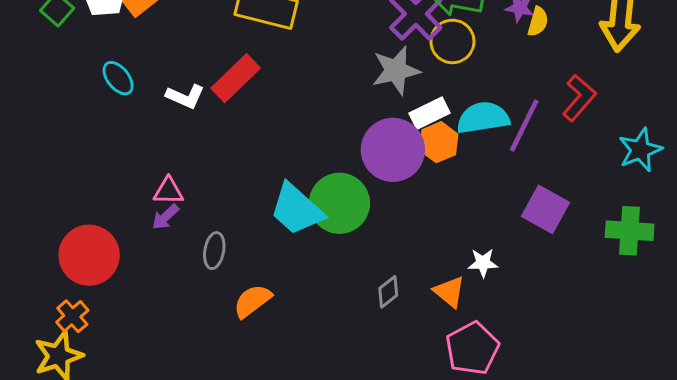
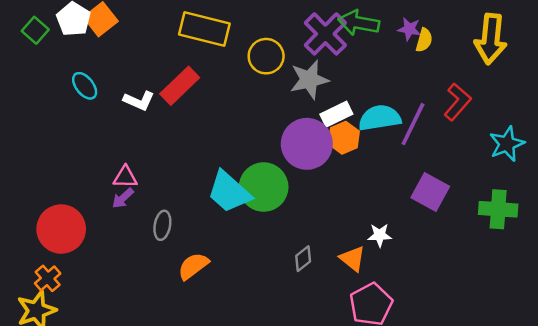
yellow circle: (452, 41) -> (266, 56), moved

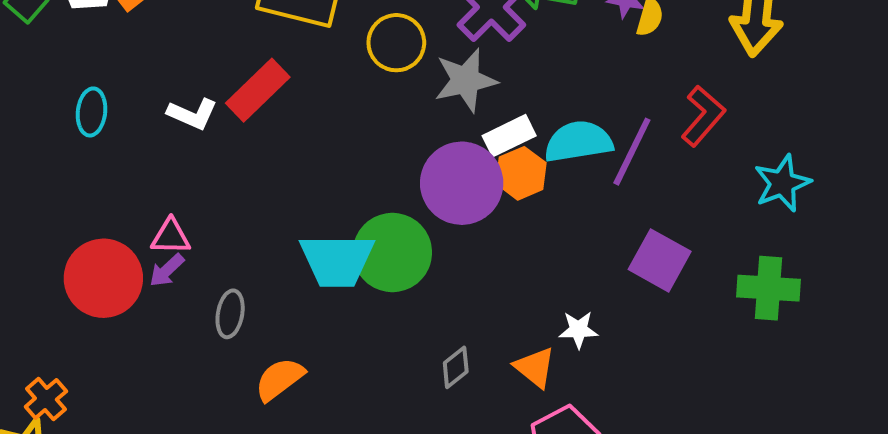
cyan ellipse: (85, 86) -> (91, 112), moved, turned 44
cyan trapezoid: (229, 192) -> (337, 260), turned -42
red circle: (61, 229) -> (103, 278), moved

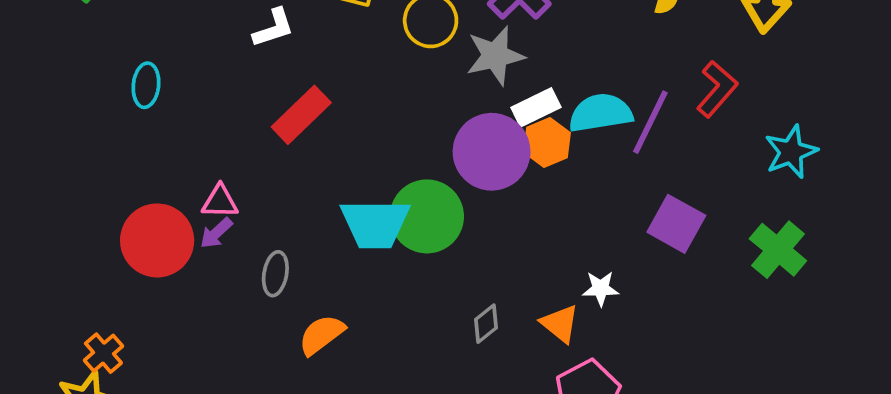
red rectangle: (258, 90) -> (301, 115), moved
white L-shape: (192, 114) -> (273, 28), moved, turned -42
green cross: (768, 288) -> (778, 250), turned 36

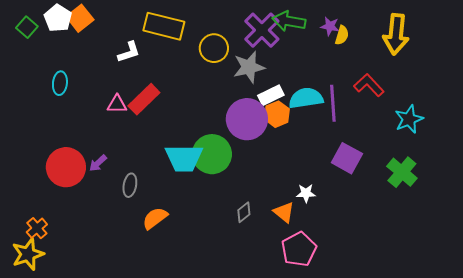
red L-shape: (717, 89) -> (369, 85), turned -84
purple line: (650, 122) -> (333, 103), turned -30
pink triangle: (220, 202) -> (117, 104), moved

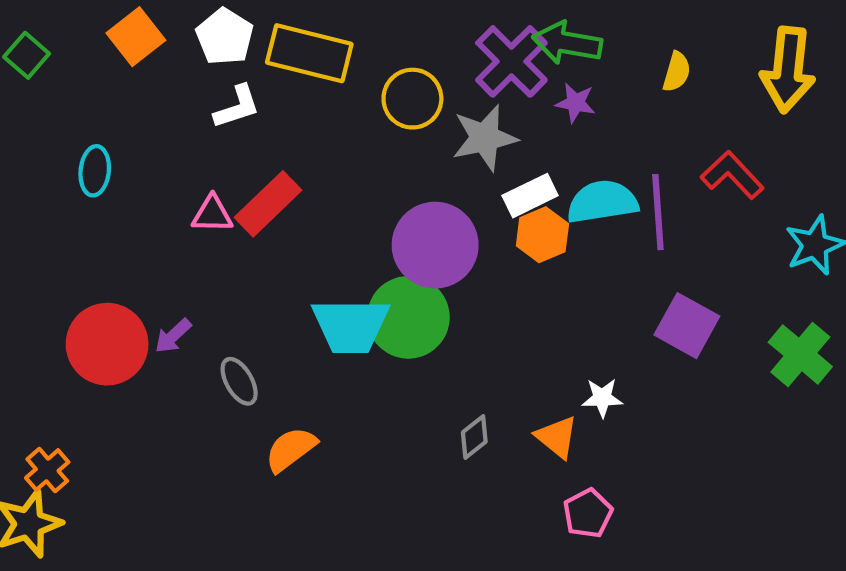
white pentagon: (58, 18) -> (225, 37), moved
purple star: (330, 26) -> (575, 103), moved
purple circle: (247, 119) -> (435, 245), moved
gray ellipse: (130, 185) -> (239, 381), turned -40
pink pentagon: (299, 249) -> (588, 513), size x0.7

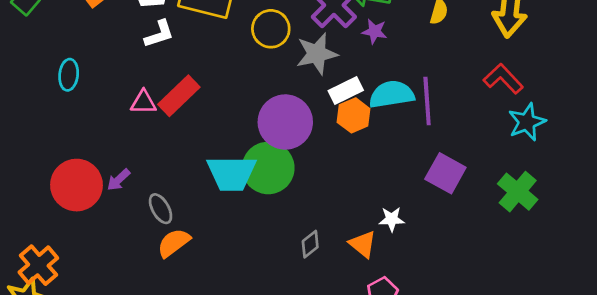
red L-shape: (732, 175) -> (503, 79), moved
orange semicircle: (291, 449) -> (174, 243), moved
orange cross: (47, 470) -> (38, 265), size x1.4

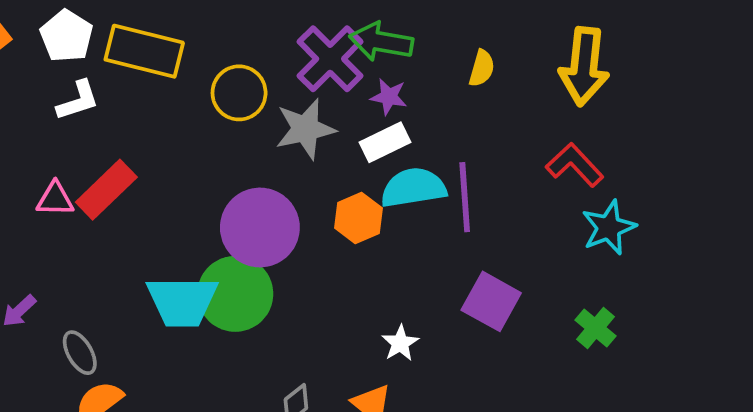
white rectangle: (346, 90) -> (385, 142), moved
green cross: (518, 192) -> (595, 328), size x0.7
white star: (392, 219) -> (400, 343), moved, turned -30

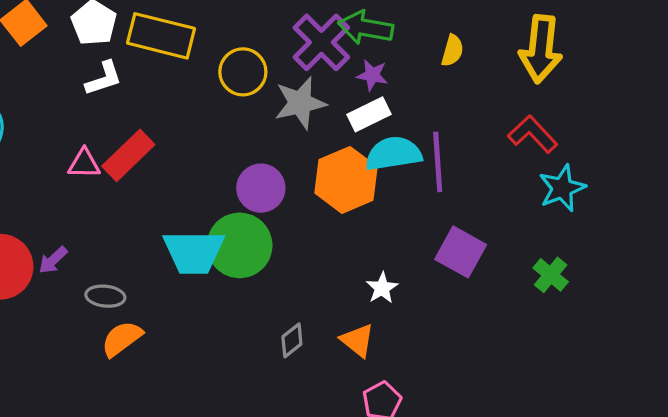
orange hexagon: (358, 218) -> (346, 180), size x1.5
purple circle: (260, 227) -> (261, 188), size x0.7
gray ellipse: (80, 353) -> (105, 296), turned -54

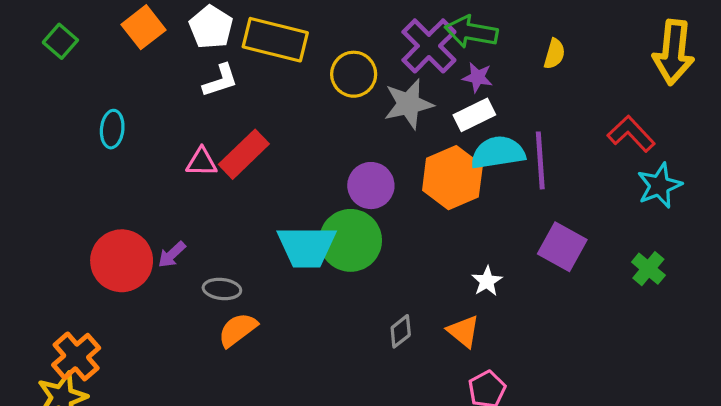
yellow arrow: (541, 49) -> (674, 52), moved

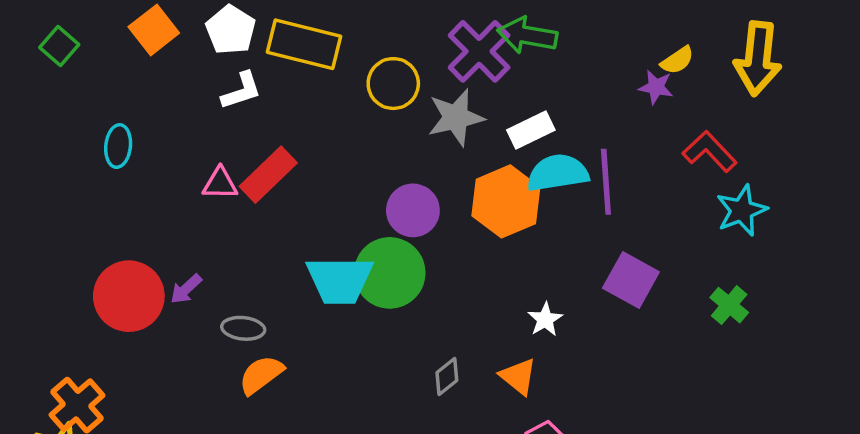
yellow semicircle: (554, 54) -> (677, 60), moved, turned 40
purple star: (478, 77) -> (656, 87), moved

